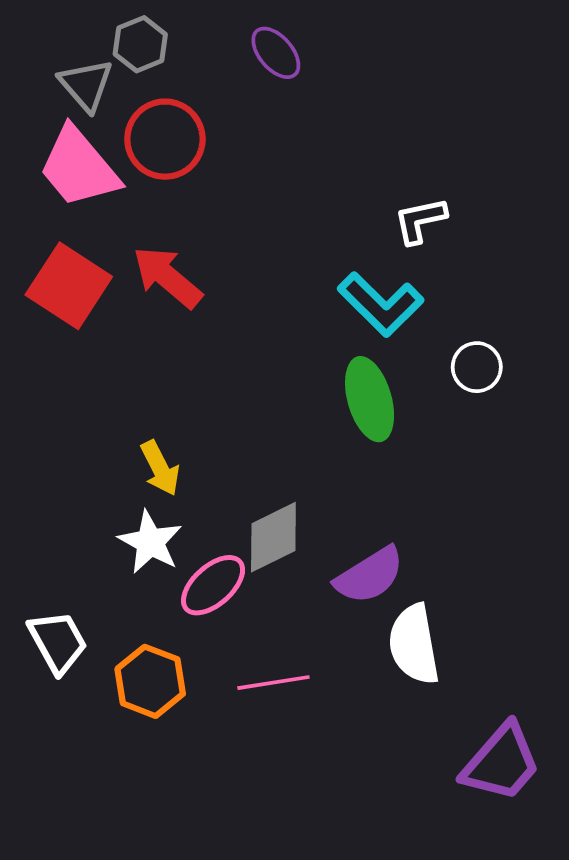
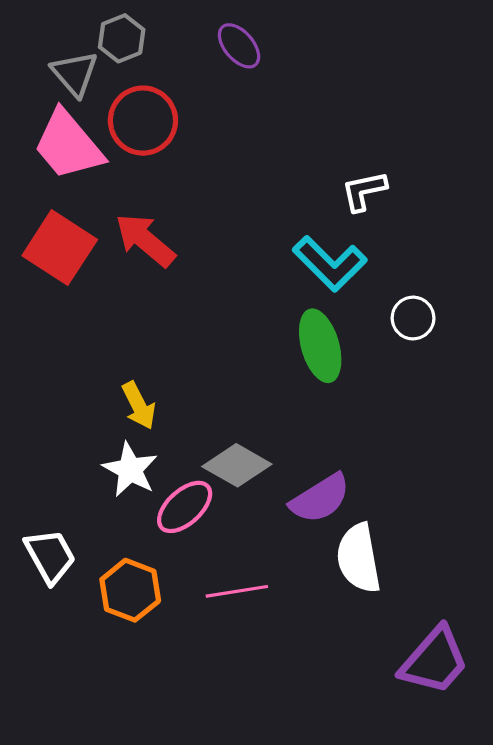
gray diamond: (273, 537) -> (237, 465), turned 56

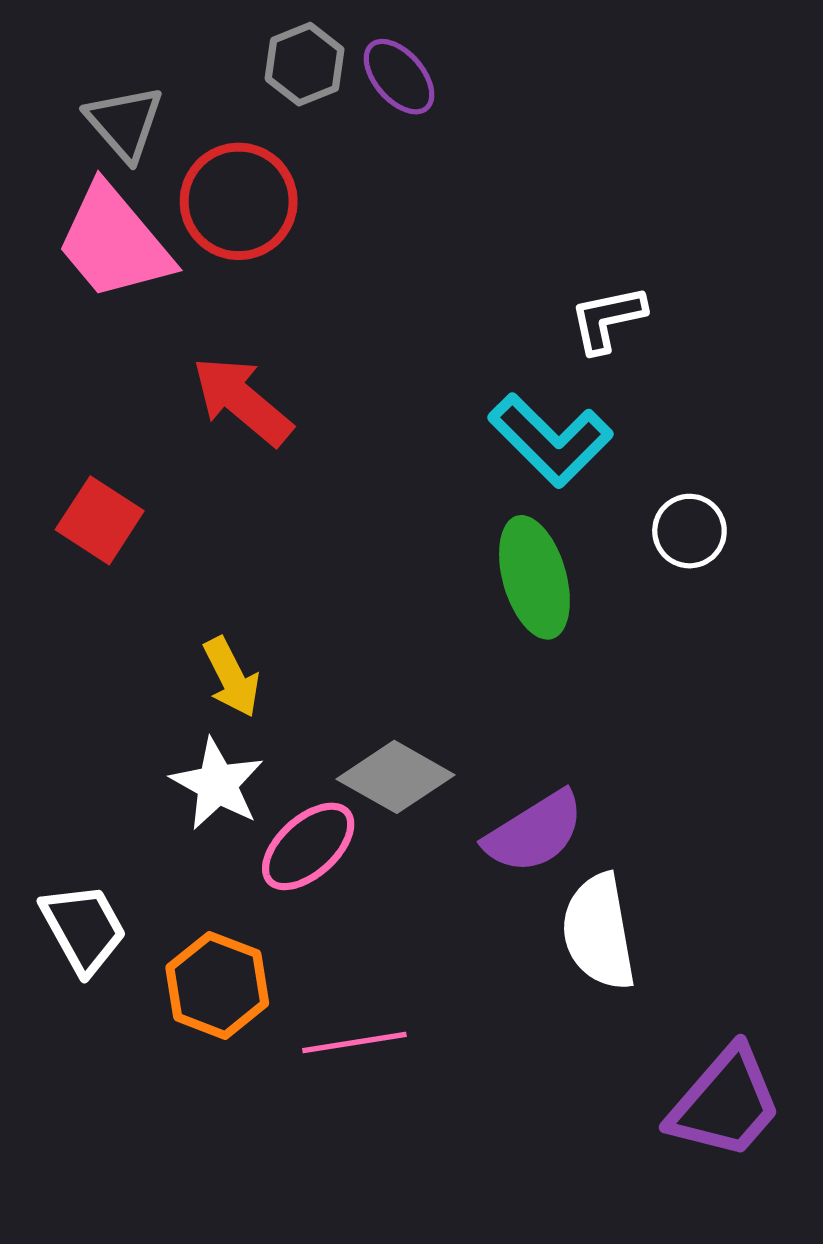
gray hexagon: (122, 38) -> (305, 64), moved
red square: (60, 248) -> (100, 520), moved, size x0.7
pink line: (237, 591) -> (354, 1042), moved

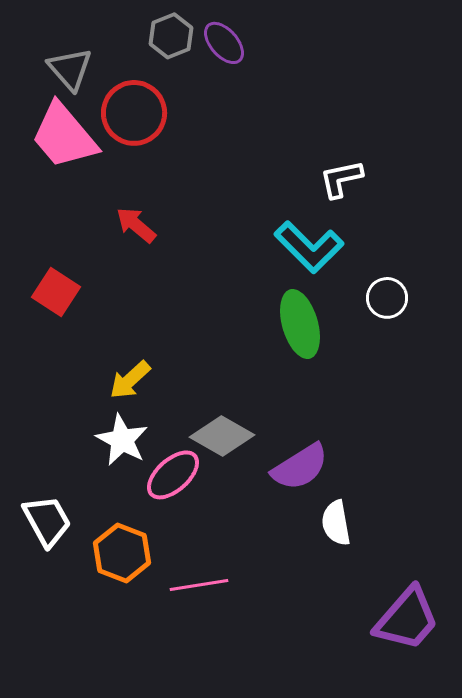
red arrow: (242, 401) -> (136, 225), size x0.7
yellow arrow: (232, 677) -> (130, 380), turned 75
white semicircle: (599, 932) -> (336, 523), size x0.7

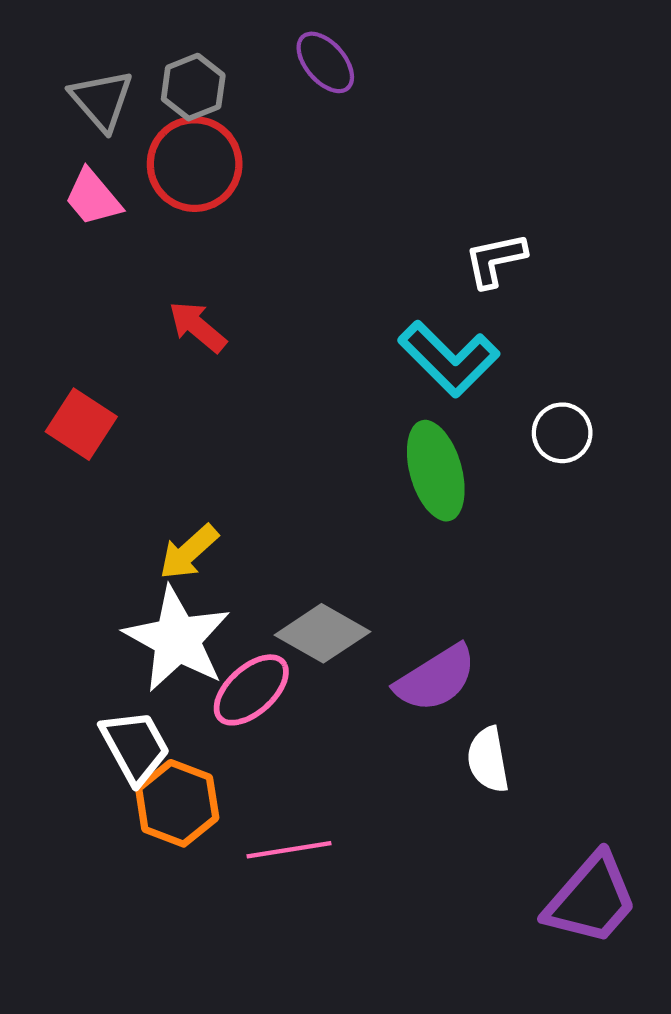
gray hexagon: (171, 36) -> (193, 87), moved
pink trapezoid: (64, 136) -> (93, 198), size x0.6
white star: (122, 440) -> (177, 639), size x1.4
white trapezoid: (47, 521) -> (135, 747), moved

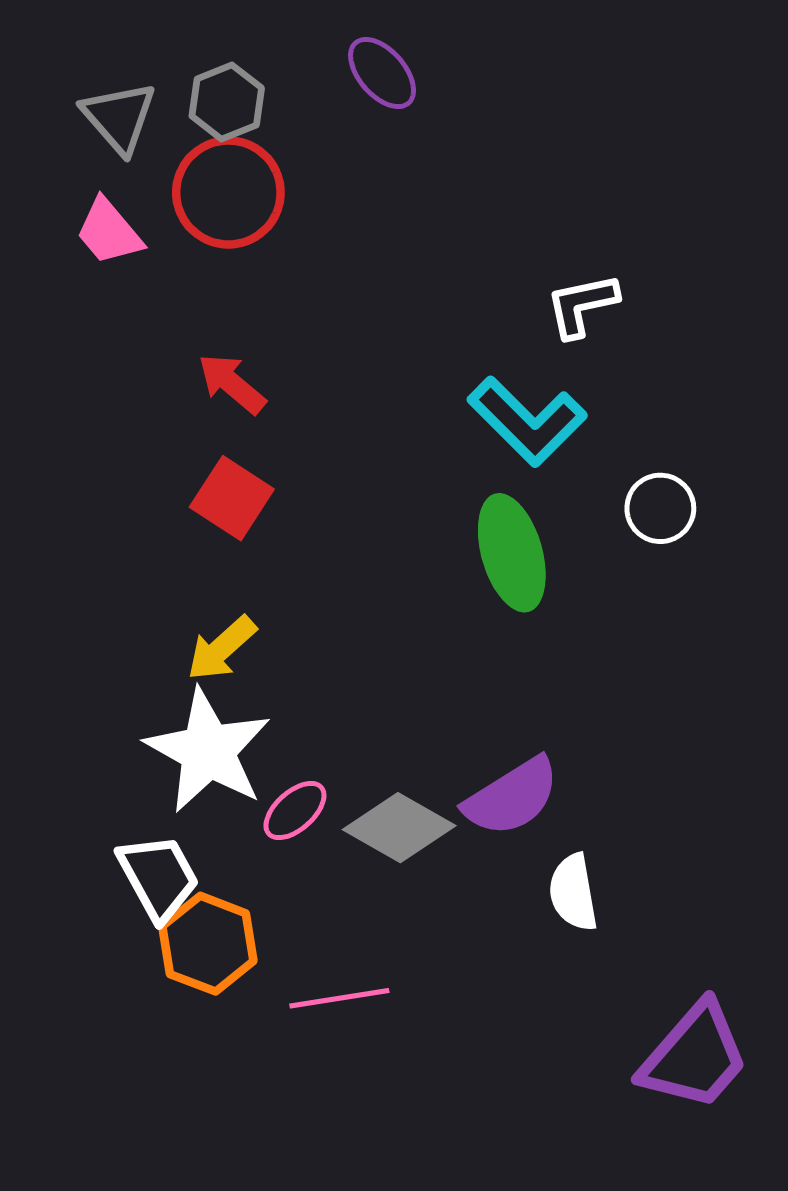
red square: (81, 424) -> (232, 498), moved
gray diamond: (322, 633) -> (399, 828), moved
pink ellipse: (251, 690) -> (295, 811), size x0.7

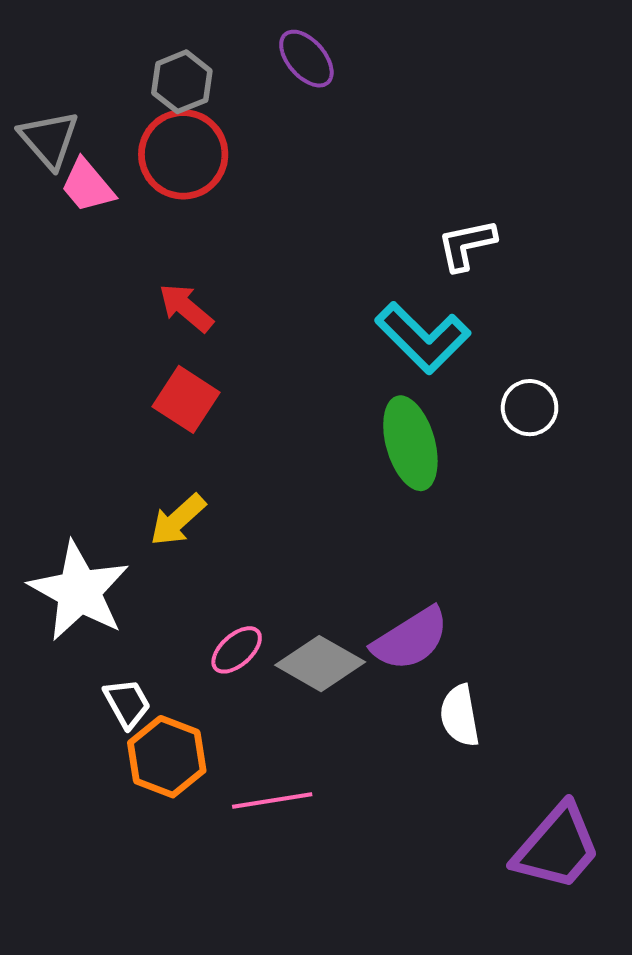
gray triangle: (119, 117) -> (49, 139), moved
white star: (208, 751) -> (79, 591), moved
white trapezoid: (158, 877) -> (127, 703), size x0.7

